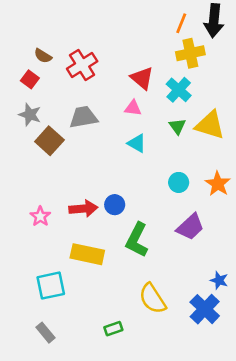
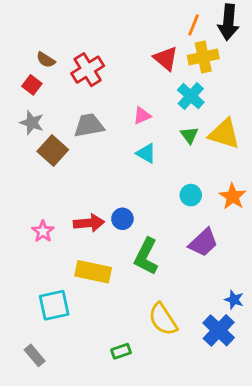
red triangle: (142, 78) -> (166, 58), moved
pink triangle: (133, 108) -> (142, 116), turned -30
gray rectangle: (46, 333) -> (35, 355), moved

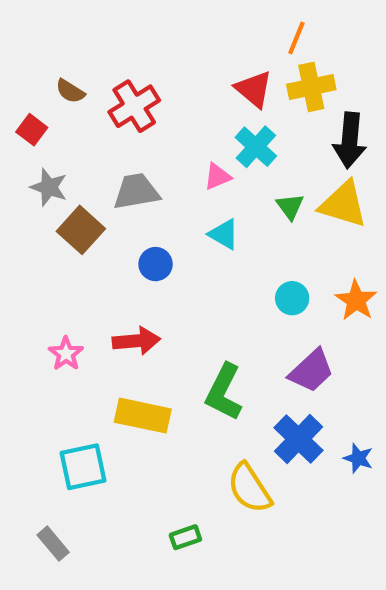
black arrow: (228, 22) -> (350, 140), moved
red square: (32, 85) -> (32, 130), moved
cyan cross: (191, 96) -> (256, 147), moved
blue circle: (122, 219) -> (156, 264), moved
blue cross: (219, 330) -> (299, 439), moved

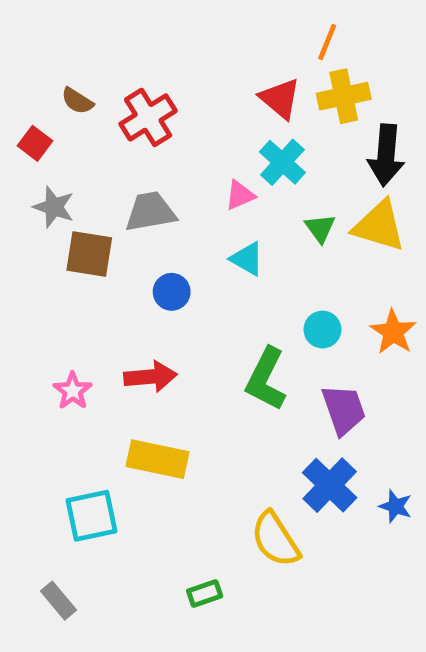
brown square: (81, 230) -> (89, 254), turned -33
purple trapezoid: (311, 371) -> (344, 410), turned -66
green L-shape: (224, 392) -> (266, 379), moved

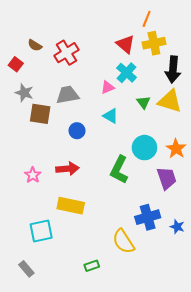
cyan circle: (322, 330) -> (144, 148), size x1.5
purple trapezoid: (344, 410) -> (167, 178), moved
blue cross: (330, 485) -> (148, 217), turned 30

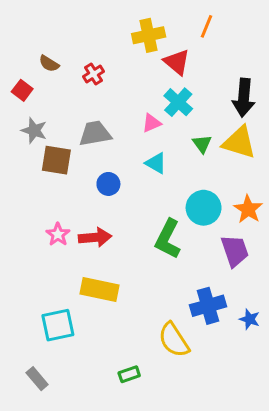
yellow cross: (154, 43) -> (149, 35), moved
red cross: (66, 53) -> (94, 74), size x0.6
pink star: (33, 175) -> (58, 234), moved

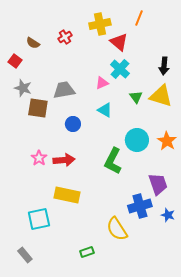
red cross: (94, 74) -> (65, 37), moved
black arrow: (244, 98) -> (164, 66), size x0.7
purple trapezoid: (235, 251) -> (158, 184), moved

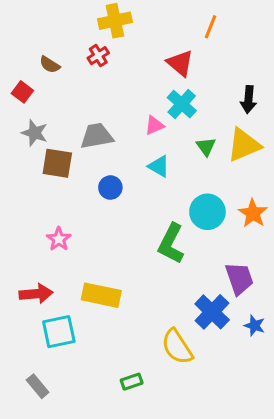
yellow cross: (100, 24) -> (115, 21), moved
yellow triangle: (161, 96) -> (244, 145), turned -40
red arrow: (64, 160) -> (36, 294), moved
blue cross: (140, 206) -> (212, 312), turned -30

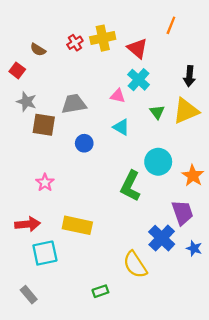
yellow cross: (115, 21) -> (103, 38), moved
orange line: (210, 27) -> (171, 25), moved
pink triangle: (154, 125) -> (118, 96), turned 35
orange star: (253, 213) -> (193, 176), moved

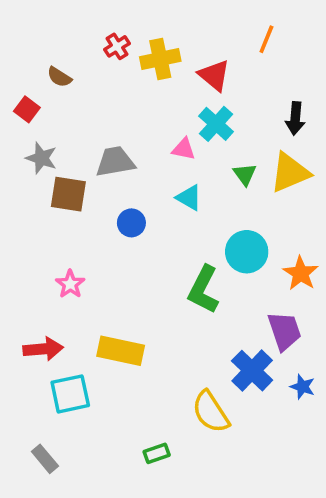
red cross: (75, 43) -> (117, 46), moved

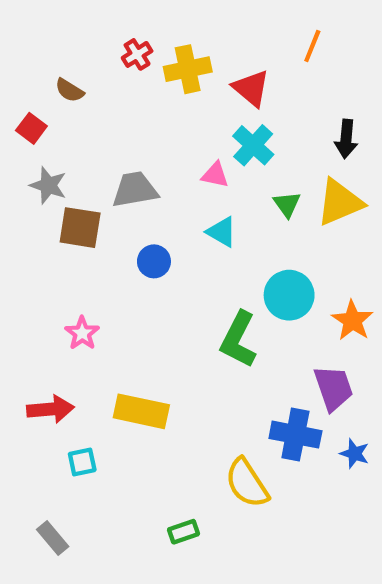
blue cross: (252, 371) -> (295, 435), turned -33
cyan square: (70, 394) -> (82, 462), size x0.6

